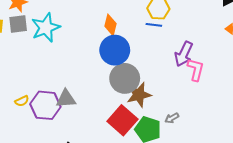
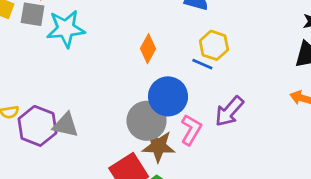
blue circle: (115, 50) -> (168, 96), moved
pink L-shape: (196, 70) -> (191, 130), moved

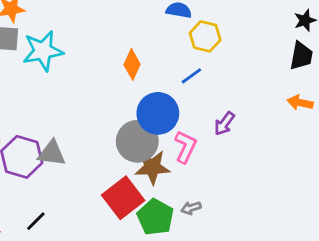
yellow hexagon: (214, 45) -> (205, 36), moved
blue line: (202, 64) -> (191, 76), turned -54
purple arrow: (229, 111) -> (224, 124), size x0.7

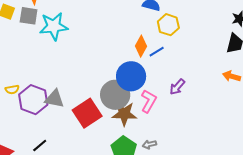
orange diamond: (132, 64) -> (141, 46), moved
red square: (123, 198) -> (87, 113), moved

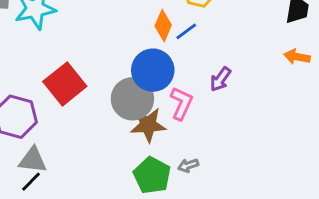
gray triangle: (54, 99) -> (33, 160), moved
red square: (87, 113) -> (65, 84), moved

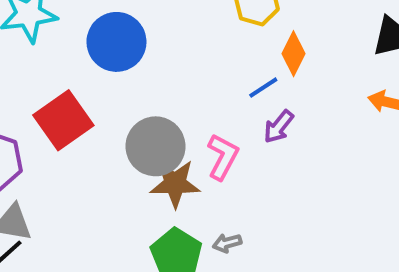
orange diamond: (163, 26) -> (293, 54), moved
blue line: (186, 31) -> (263, 88), moved
blue circle: (153, 70) -> (116, 42), moved

